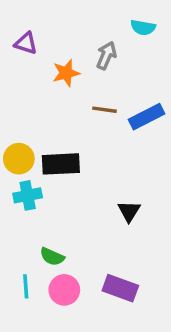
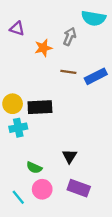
cyan semicircle: (143, 27) -> (94, 18), size x1.5
black triangle: (129, 211) -> (70, 156), moved
cyan line: (26, 286) -> (18, 197), moved, turned -35

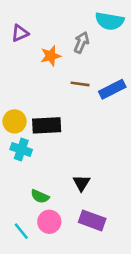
purple triangle: (17, 28) -> (20, 33), turned -42
cyan cross: (18, 128) -> (21, 150), turned 30

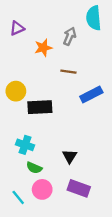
cyan semicircle: (110, 21) -> (94, 18), turned 75
blue rectangle: (112, 89) -> (91, 95), moved
yellow circle: (15, 121) -> (16, 91), moved
cyan cross: (21, 150) -> (25, 145), moved

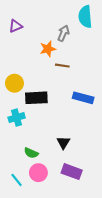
orange star: (43, 48) -> (48, 49), moved
blue rectangle: (91, 95) -> (83, 98), moved, turned 42
cyan cross: (25, 145) -> (17, 118), moved, turned -35

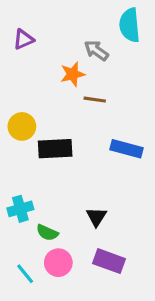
gray arrow: (63, 33) -> (96, 50), turned -77
cyan cross: (17, 118) -> (20, 209), moved

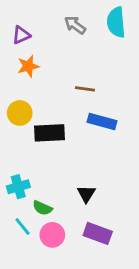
gray arrow: (96, 50) -> (75, 25), moved
orange star: (73, 74) -> (28, 66), moved
blue rectangle: (126, 149) -> (102, 121), moved
cyan line: (25, 274) -> (23, 226), moved

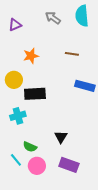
orange star: (28, 66) -> (31, 56), moved
brown line: (85, 89) -> (72, 54), moved
blue rectangle: (102, 121) -> (85, 86), moved
cyan cross: (18, 187) -> (18, 116), moved

